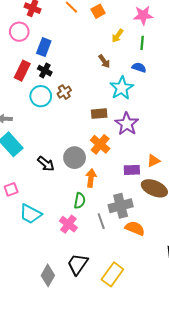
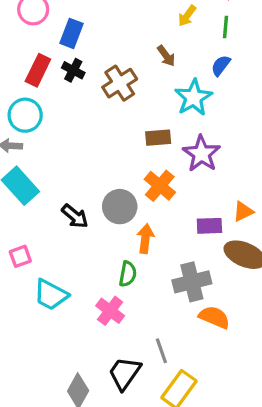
blue semicircle: (139, 67) -> (221, 65), turned -72
brown cross: (64, 92) -> (120, 83), moved, size x1.5
cyan circle: (41, 96) -> (25, 115), moved
gray line: (101, 221) -> (161, 351), moved

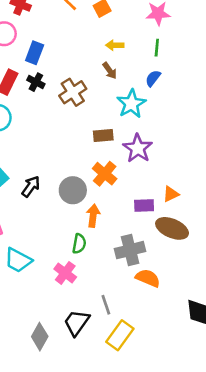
yellow arrow: (187, 16) -> (115, 45), moved, turned 54
black arrow: (75, 216) -> (31, 186), moved, turned -95

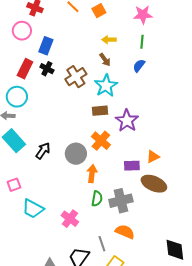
cyan star: (131, 104) -> (106, 86), moved
green semicircle: (79, 244) -> (97, 199), moved
orange semicircle: (148, 278) -> (125, 232), moved

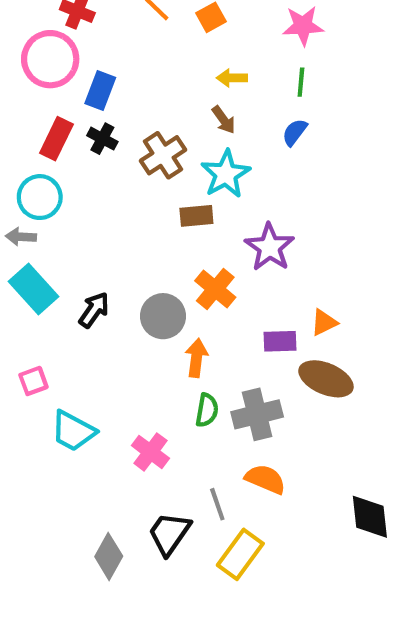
pink circle: (22, 31) -> (50, 59), size x1.4
brown rectangle: (100, 111) -> (196, 216), moved

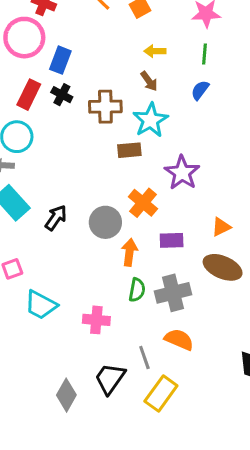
brown cross: (163, 155) -> (105, 107), turned 32
purple rectangle: (280, 341) -> (172, 240), moved
pink cross: (150, 452) -> (96, 320), turned -32

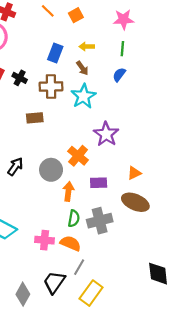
blue rectangle: (60, 60) -> (55, 53), moved
brown rectangle: (129, 150) -> (35, 118), moved
orange semicircle: (179, 339) -> (70, 243), moved
gray line: (144, 357) -> (79, 267), turned 49

